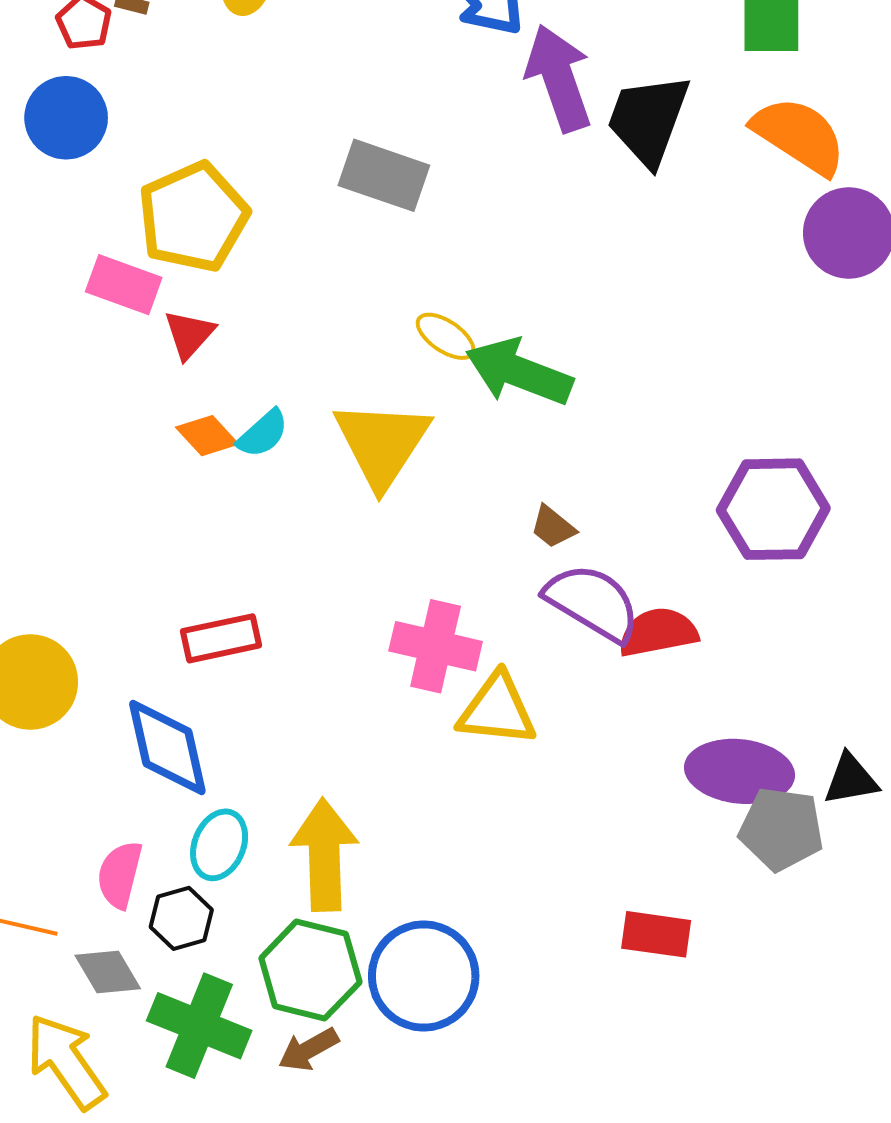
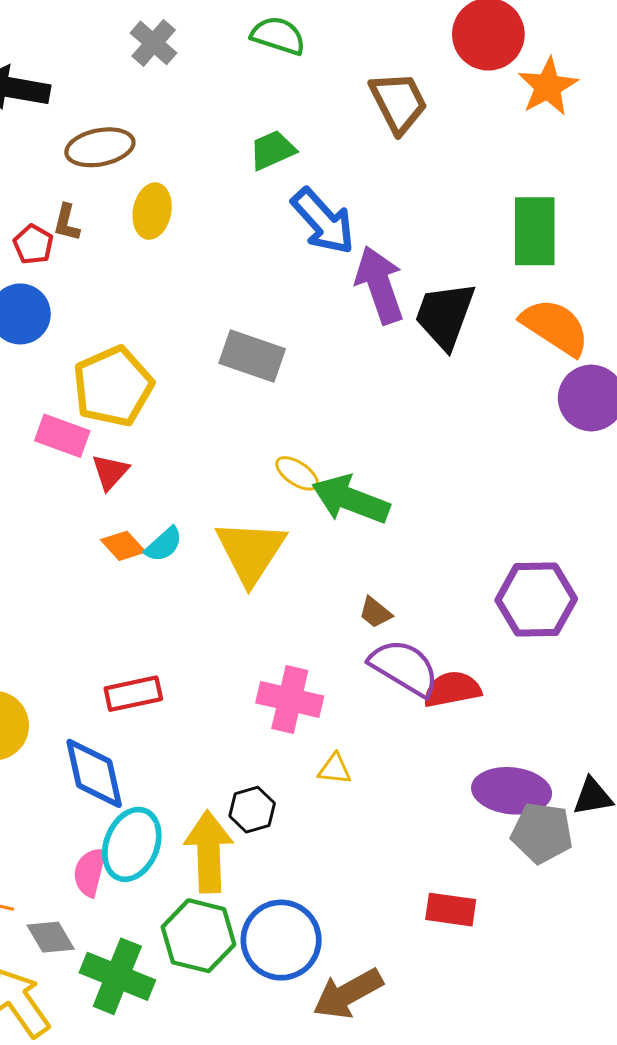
yellow triangle: (497, 710) -> (335, 769), moved, size x0.6
cyan ellipse: (219, 845) -> (132, 844), size x1.4
pink semicircle: (120, 875) -> (90, 872), moved
black hexagon: (181, 918) -> (252, 810), moved
brown arrow: (308, 1050) -> (348, 994), moved, size x1.6

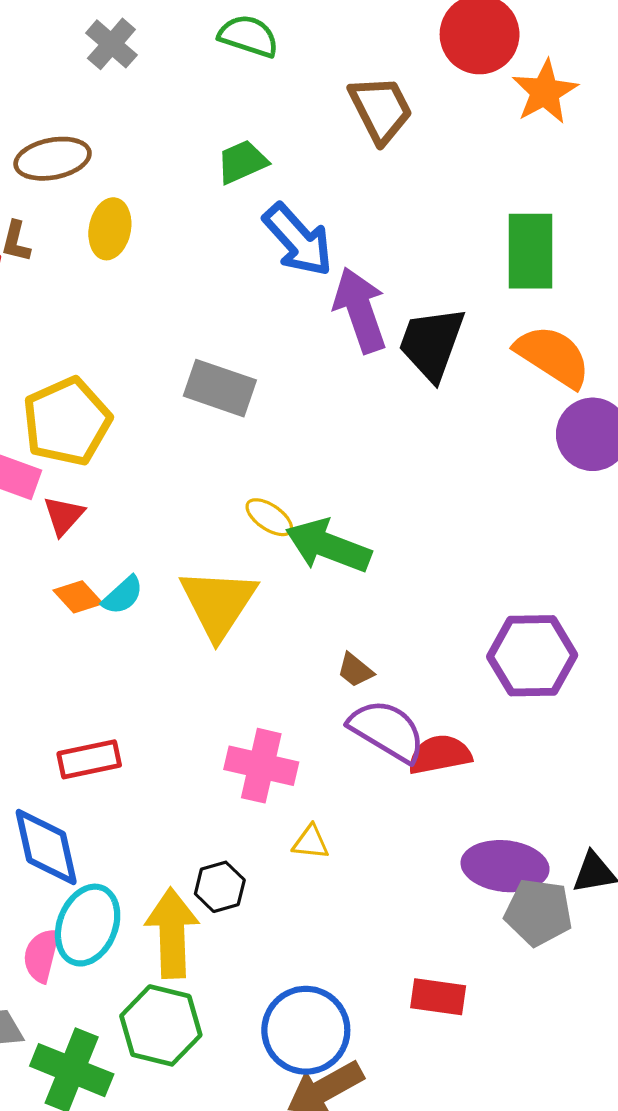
blue circle: (281, 940) -> (306, 1030), moved

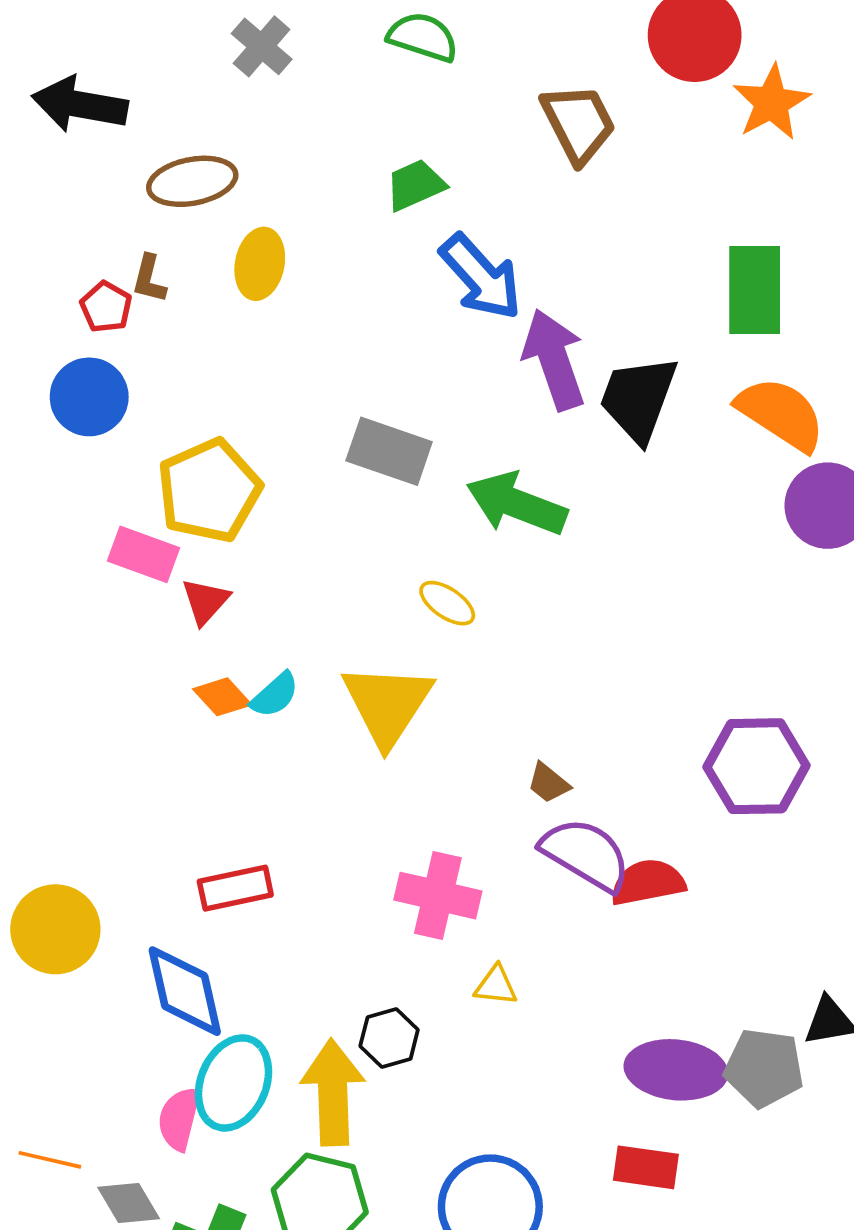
green arrow: (328, 546) -> (517, 504), moved
purple ellipse: (505, 866) -> (676, 1070), moved

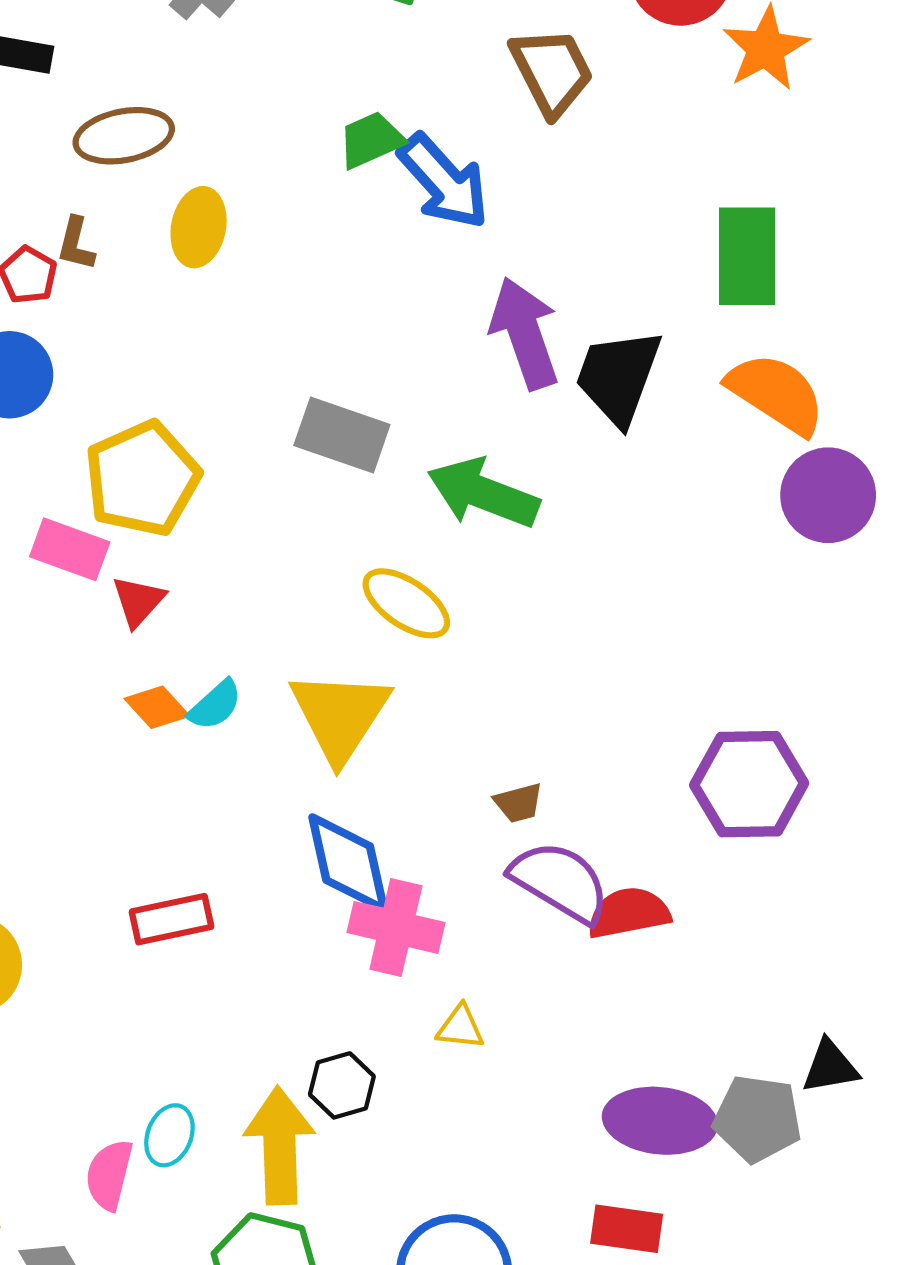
blue arrow: (481, 277) -> (444, 181), moved
yellow ellipse: (447, 603) -> (406, 603), size x1.4
brown trapezoid: (548, 783) -> (519, 803), turned -54
blue diamond: (185, 991) -> (348, 863), moved
cyan ellipse: (233, 1083) -> (169, 1135), size x0.6

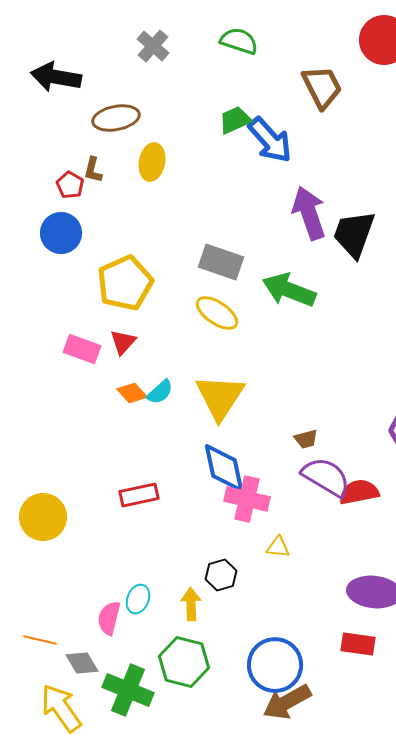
pink rectangle: (70, 549) -> (82, 349), moved
yellow ellipse: (406, 603) -> (217, 313), moved
yellow arrow: (280, 1146) -> (191, 604), size x0.6

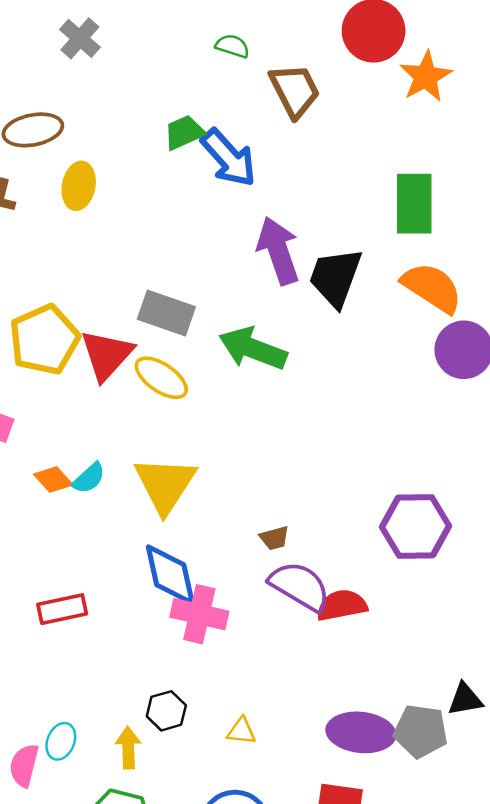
green semicircle: (239, 41) -> (232, 46), moved, size x0.7
red triangle: (123, 342) -> (107, 355), moved, size x1.6
yellow triangle: (278, 547) -> (241, 731), moved

